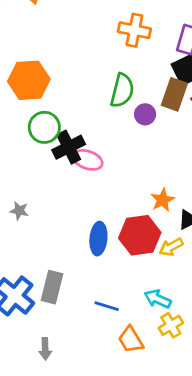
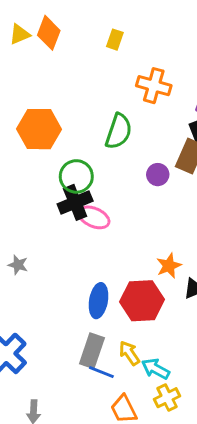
green semicircle: (122, 90) -> (119, 131), moved
green circle: (44, 127) -> (76, 176), moved
yellow arrow: (171, 247) -> (129, 353), moved, turned 80
gray rectangle: (52, 287) -> (92, 351), moved

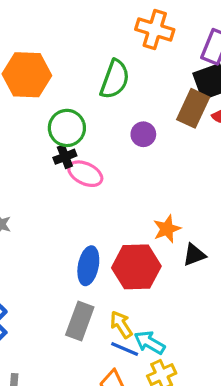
purple circle: (158, 175) -> (143, 134), moved
black cross: (75, 202) -> (65, 157), size x0.6
blue line: (101, 372) -> (125, 349), moved

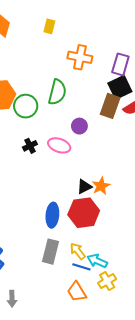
green circle: (67, 128) -> (26, 106), moved
pink ellipse: (85, 174) -> (59, 145), moved
black triangle: (194, 255) -> (84, 187), moved

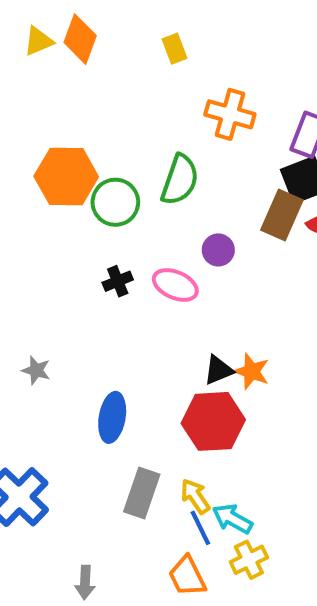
yellow rectangle: (49, 26) -> (174, 49), turned -40
orange star: (101, 186) -> (252, 371), turned -30
blue ellipse: (52, 215) -> (112, 417), moved
blue line: (81, 267) -> (200, 528), turned 42
gray arrow: (12, 299) -> (85, 582), moved

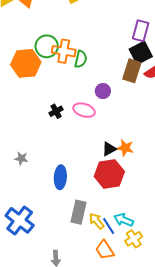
orange cross: (230, 114) -> (64, 51), moved
green semicircle: (180, 180) -> (81, 59), size x0.7
green circle: (115, 202) -> (47, 46), moved
yellow arrow: (195, 496) -> (97, 221), moved

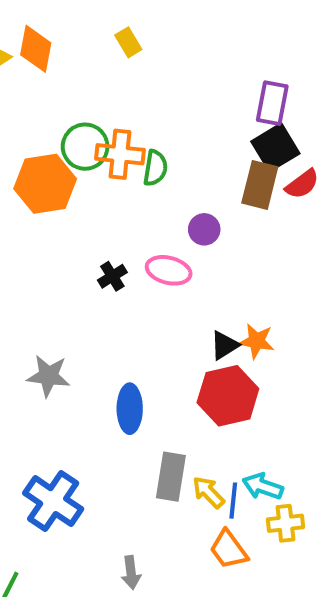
gray star: (21, 158) -> (48, 376), size x1.5
blue line: (109, 226) -> (233, 501), turned 42
yellow cross: (134, 239) -> (285, 523), turned 30

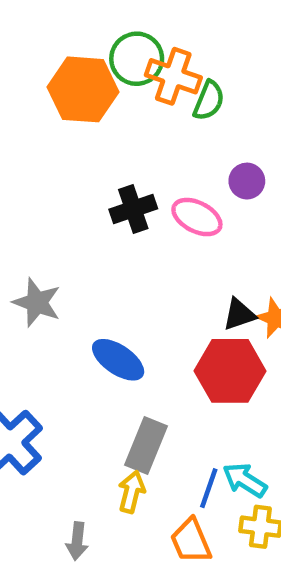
black cross: (112, 276) -> (133, 209), size x1.4
blue ellipse: (130, 409) -> (118, 360), turned -69
yellow arrow: (208, 492) -> (132, 492), moved, turned 45

